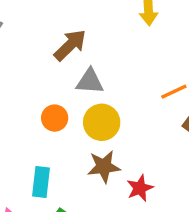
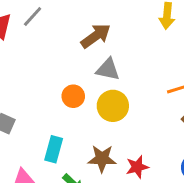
brown star: (104, 167) -> (102, 159), moved

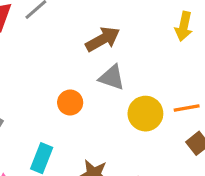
yellow circle: (113, 106) -> (145, 114), moved

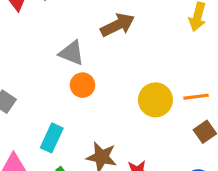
gray triangle: (112, 78) -> (72, 53), moved

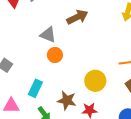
yellow circle: (155, 100) -> (95, 81), moved

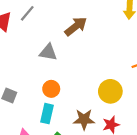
orange circle: (55, 55) -> (51, 89), moved

